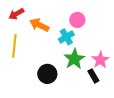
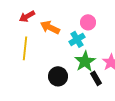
black rectangle: (93, 76) -> (96, 78), moved

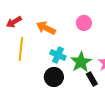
red arrow: (27, 16) -> (14, 22), moved
cyan cross: (77, 39) -> (58, 55), moved, turned -35

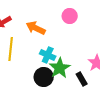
pink circle: (84, 23) -> (70, 16), moved
green star: (81, 62) -> (60, 68), moved

